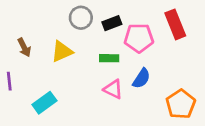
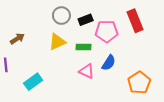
brown arrow: (24, 47) -> (17, 39), turned -96
yellow triangle: (62, 51) -> (57, 42), moved

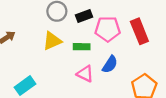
red rectangle: (135, 21) -> (139, 31), moved

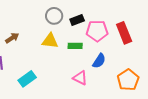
yellow triangle: (52, 41) -> (50, 41), turned 30
pink triangle: (85, 74) -> (80, 78), moved

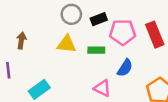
brown arrow: (12, 38) -> (21, 41), turned -48

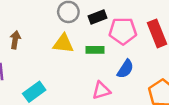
pink triangle: (102, 88) -> (101, 90), turned -42

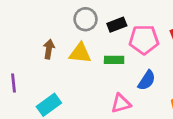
brown arrow: (15, 40) -> (49, 49), moved

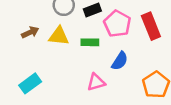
pink pentagon: (144, 40) -> (117, 24), turned 30
brown arrow: (49, 49) -> (30, 32), turned 56

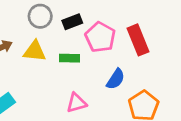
blue semicircle: (120, 61) -> (116, 79), moved

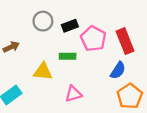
yellow triangle: (35, 51) -> (43, 72), moved
blue semicircle: (116, 79) -> (118, 70), moved

